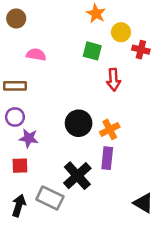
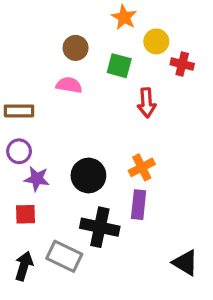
brown circle: (16, 18) -> (76, 48), moved
pink semicircle: (36, 55) -> (69, 85), moved
black circle: (79, 123) -> (88, 176), moved
black cross: (77, 176) -> (100, 227), turned -36

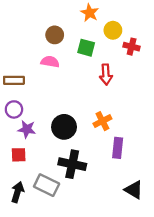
purple rectangle: (139, 205) -> (118, 148), moved

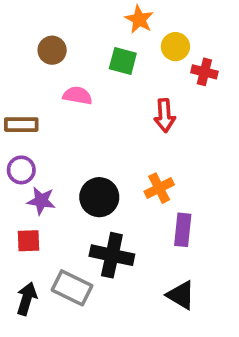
brown circle: (55, 35) -> (52, 50), moved
green square: (86, 48) -> (123, 61), moved
black triangle: (134, 190) -> (181, 295), moved

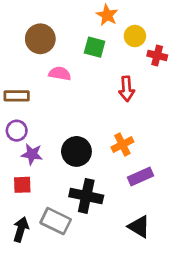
brown circle: (52, 50) -> (40, 39), size x1.4
purple rectangle: (183, 230) -> (140, 177), turned 60

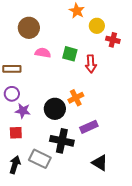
green square: (95, 47) -> (70, 54), moved
orange cross: (122, 145) -> (76, 98), moved
purple rectangle: (140, 177) -> (89, 127), moved

